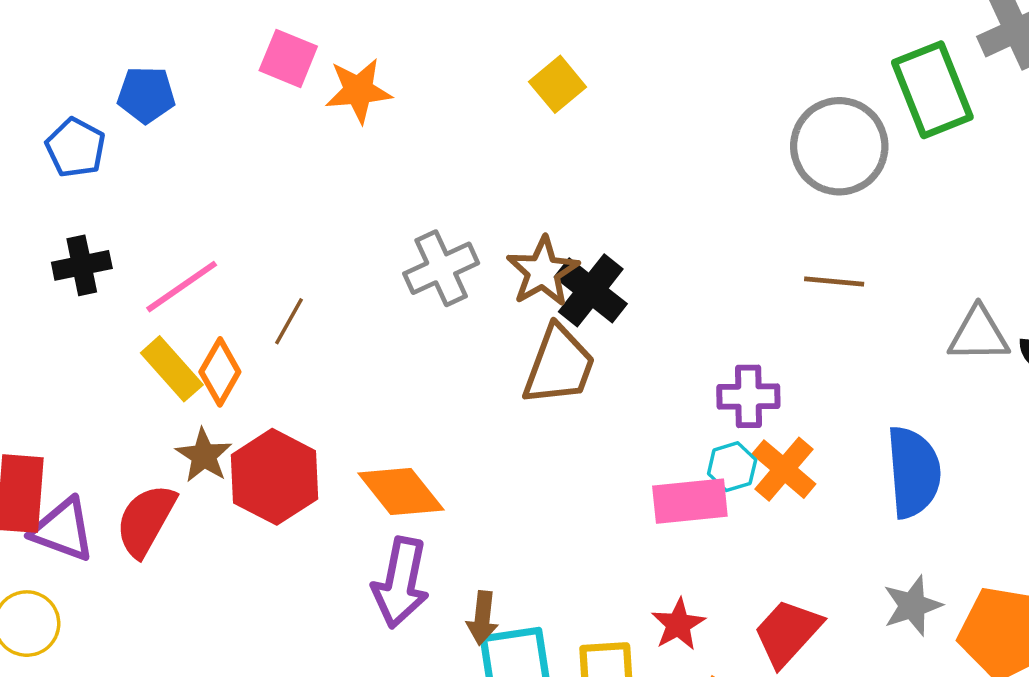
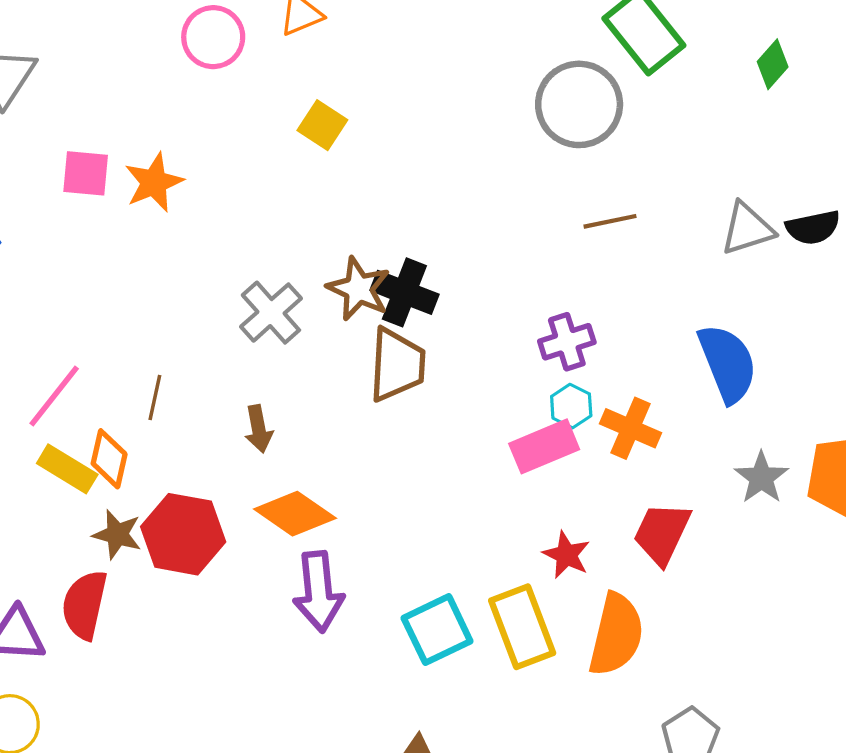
orange cross: (784, 469) -> (630, 428), moved
brown arrow: (482, 618) -> (259, 429), moved

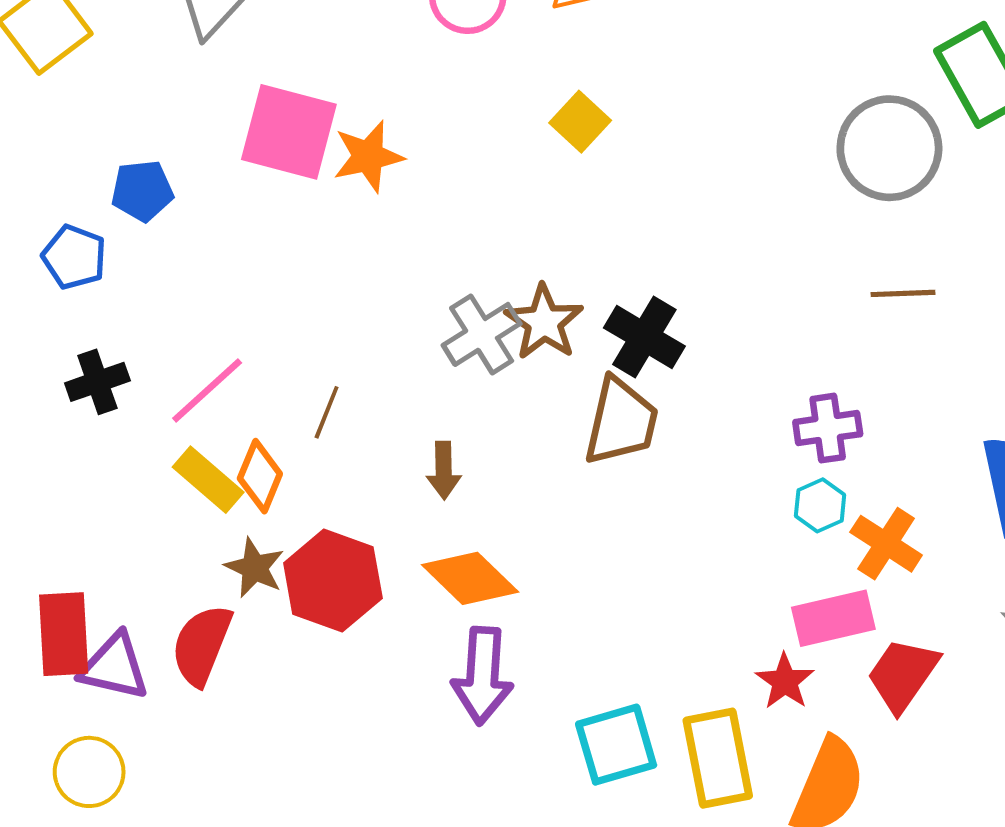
pink square: (86, 173) -> (289, 132), size x1.6
brown star: (359, 289) -> (544, 322), moved
pink rectangle: (544, 446) -> (833, 618), moved

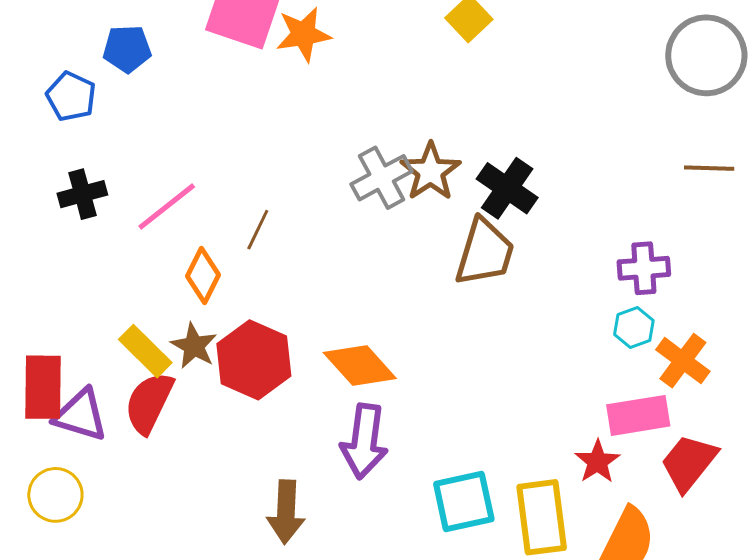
brown arrow: (444, 470) -> (286, 512), moved, size x1.4
yellow rectangle: (208, 480) -> (145, 351), moved

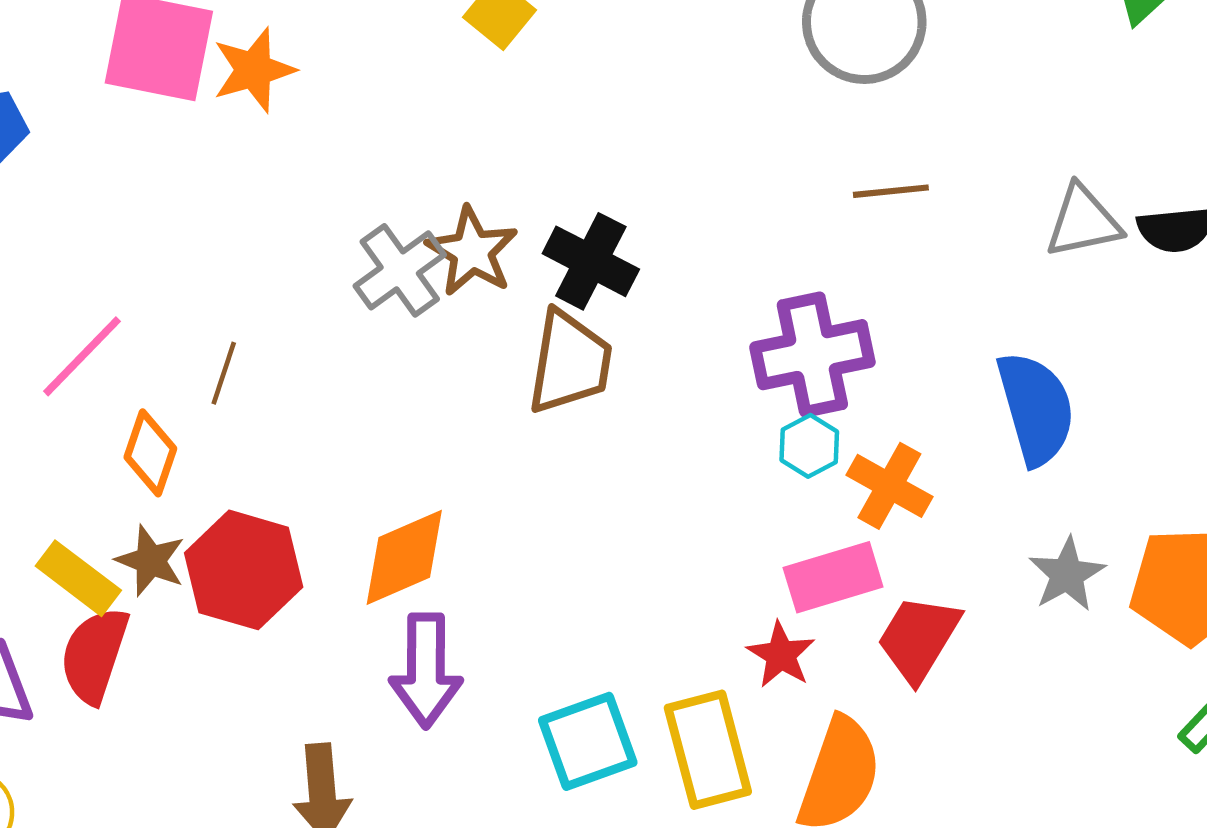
purple cross: (644, 268) -> (812, 355), size x1.5
orange diamond: (360, 365) -> (404, 557), turned -64

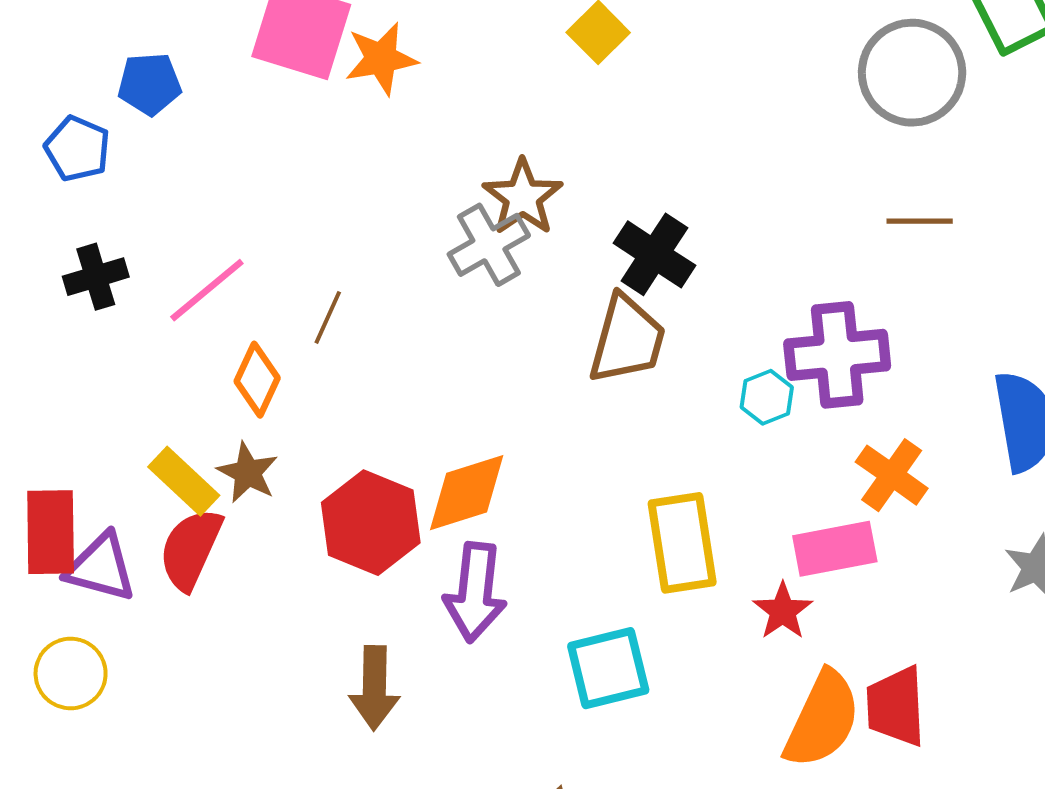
brown star: (472, 251) -> (523, 197), moved
cyan hexagon: (809, 446) -> (767, 397), moved
red hexagon: (244, 570) -> (371, 523), moved
red trapezoid: (919, 638) -> (896, 706), moved, turned -40
yellow rectangle: (708, 750) -> (682, 543), moved

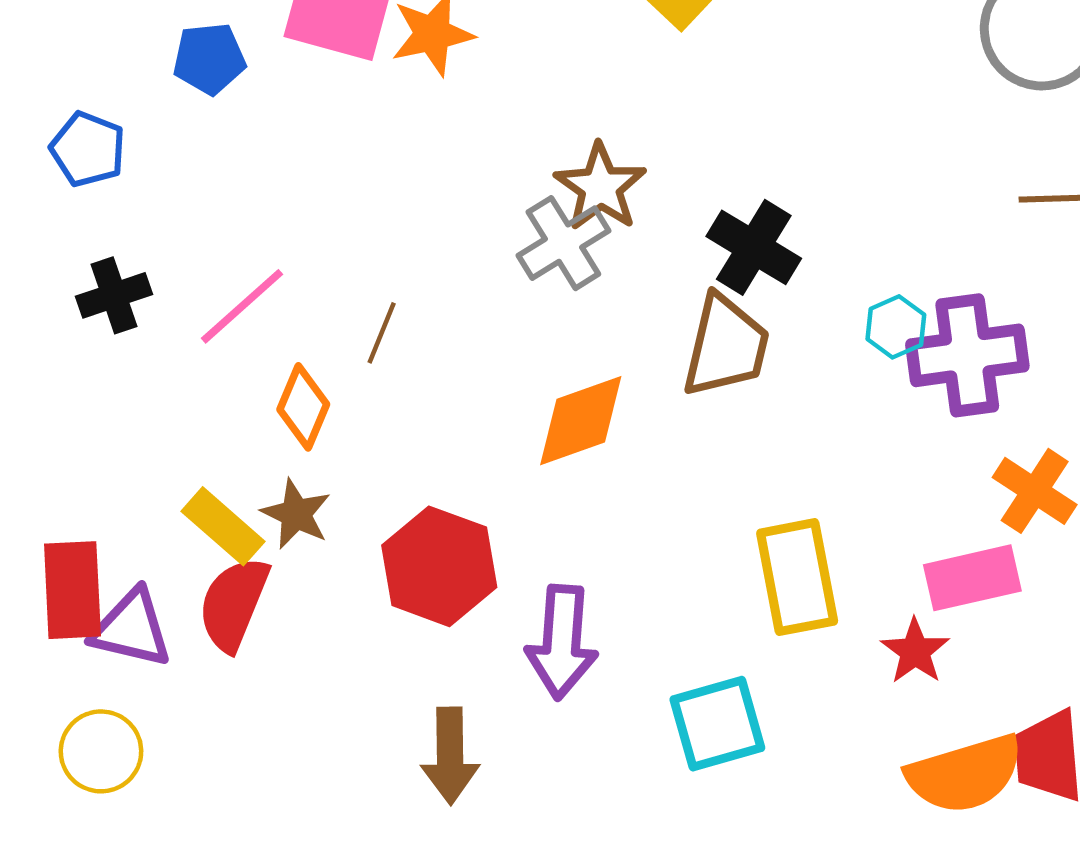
blue pentagon: (150, 84) -> (209, 59), moved
cyan hexagon: (767, 397) -> (896, 327), moved
orange diamond: (467, 493) -> (581, 421), moved
orange semicircle: (822, 719) -> (965, 774), turned 50

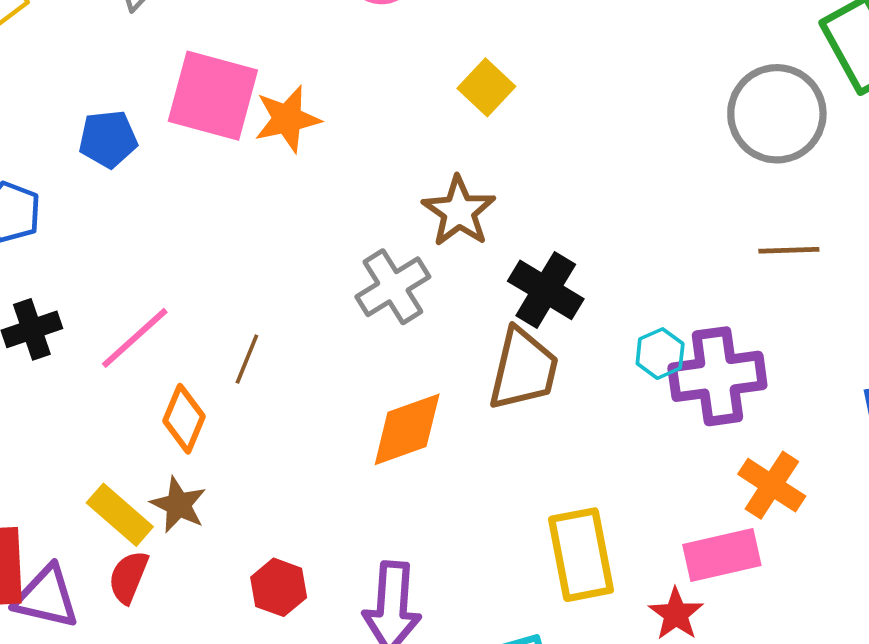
brown star: (600, 187) -> (459, 211), moved
red hexagon: (439, 566) -> (279, 587), moved, size x0.6
red semicircle: (234, 604) -> (128, 577), size x0.7

